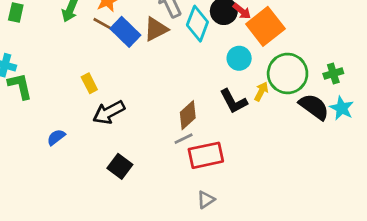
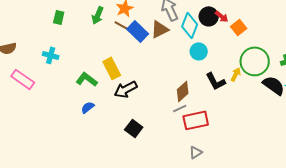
orange square: (265, 26) -> (239, 27), size x0.6
cyan circle: (239, 58) -> (199, 51), moved
yellow rectangle: (89, 83) -> (112, 68), size x1.5
green L-shape: (20, 86) -> (87, 79), moved, turned -40

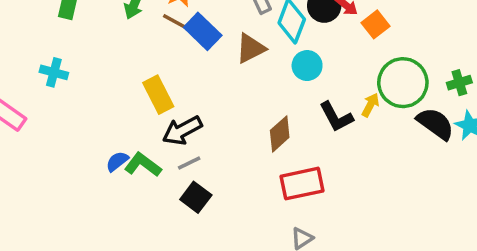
brown triangle: (160, 29) -> (251, 48), moved
green L-shape: (87, 79) -> (143, 165), moved
gray line: (180, 108) -> (189, 163), moved

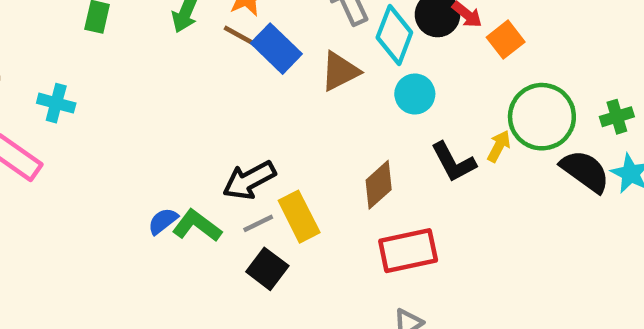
cyan cross: (54, 72) -> (56, 103), moved
yellow rectangle: (158, 95) -> (299, 217), moved

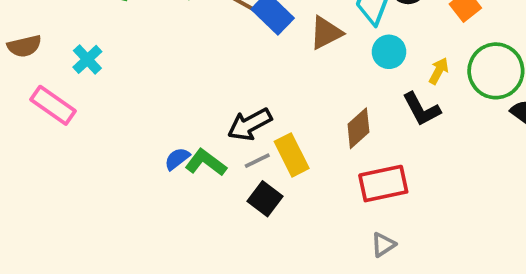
cyan cross: (56, 103) -> (87, 59), turned 32
yellow arrow: (499, 146) -> (439, 71), moved

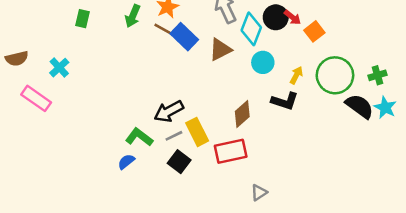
black L-shape: (421, 109) -> (285, 101), turned -44
blue semicircle: (177, 159) -> (126, 162), moved
red rectangle: (383, 184) -> (231, 151), moved

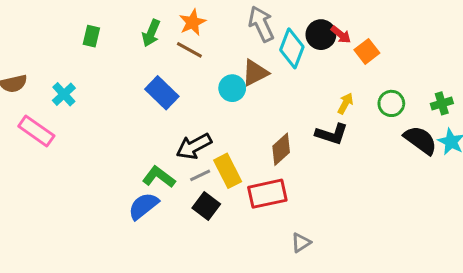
blue rectangle: (184, 37) -> (162, 93), moved
cyan circle: (263, 62) -> (232, 88), moved
green circle: (335, 75) -> (391, 103), size x0.6
blue semicircle: (126, 162) -> (143, 206), size x1.5

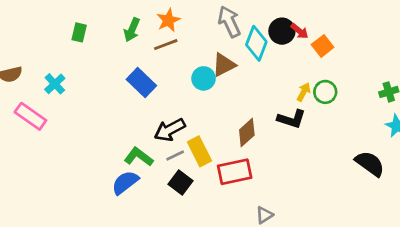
brown line: (189, 50) -> (166, 45), turned -50
green circle: (391, 103) -> (325, 92), moved
black semicircle: (420, 140) -> (370, 164), moved

